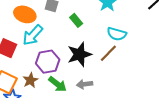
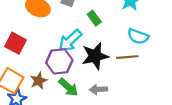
cyan arrow: (33, 35) -> (70, 41), moved
brown line: (108, 53) -> (127, 57), turned 36

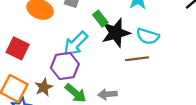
black star: (95, 56) -> (116, 33), moved

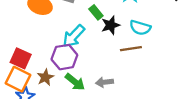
black star: (116, 33) -> (111, 25), size x0.7
red square: (18, 48) -> (21, 58), moved

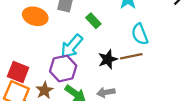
black star: (111, 25) -> (108, 59), moved
cyan semicircle: (140, 28) -> (140, 34), turned 55

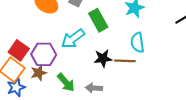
green rectangle: (93, 21) -> (98, 20), size x1.5
purple hexagon: (63, 68) -> (44, 54), moved

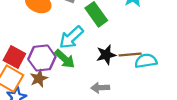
cyan semicircle: (137, 43) -> (146, 61), moved, turned 96
green arrow: (66, 82) -> (65, 59), moved

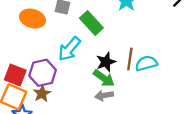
brown line: (130, 55) -> (130, 59), turned -70
green arrow: (65, 59) -> (104, 78), moved

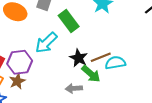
brown line: (130, 59) -> (101, 57), turned 54
black star: (106, 62) -> (79, 58), turned -30
green arrow: (104, 78) -> (91, 74), moved

